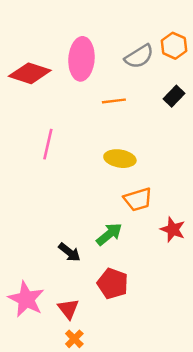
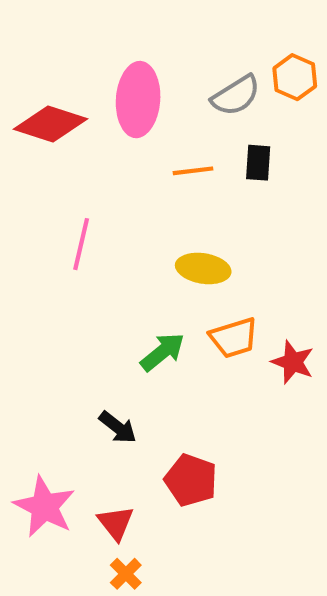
black rectangle: (174, 96) -> (258, 163), moved, turned -40
red star: (173, 229) -> (293, 362), moved
green arrow: (109, 234) -> (162, 352), moved

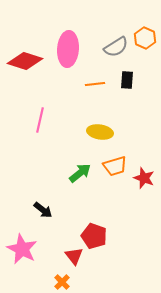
black arrow: (118, 427) -> (43, 210), moved
red triangle: (116, 523) -> (74, 256), moved

